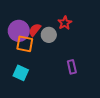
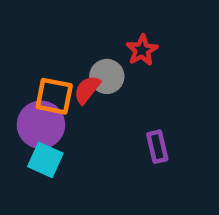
red semicircle: (35, 30) -> (87, 90), moved
purple circle: (19, 31) -> (41, 125), moved

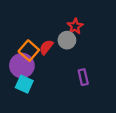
gray circle: (107, 76) -> (67, 40), moved
orange square: (54, 96) -> (29, 51), turned 30

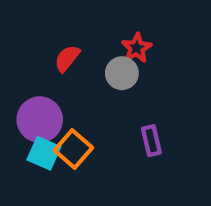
red semicircle: (46, 47) -> (67, 58), moved
orange square: (29, 51) -> (73, 149), moved

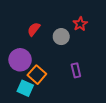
red star: (137, 48) -> (80, 24), moved
cyan square: (44, 153) -> (25, 88), moved

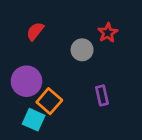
red semicircle: (34, 29) -> (35, 31), moved

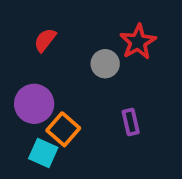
red star: (108, 33) -> (138, 42), size x1.4

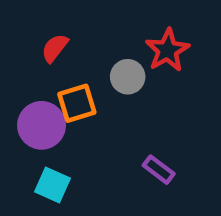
purple rectangle: (131, 122) -> (159, 170), moved, turned -40
orange square: (63, 129) -> (77, 103), moved, turned 32

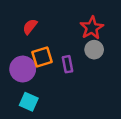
gray circle: (128, 77) -> (94, 50), moved
purple rectangle: (159, 170) -> (67, 64), moved, turned 42

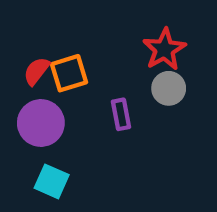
red semicircle: (30, 27) -> (37, 71), moved
orange square: (42, 57) -> (69, 73), moved

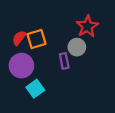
gray circle: (169, 88) -> (77, 47), moved
cyan square: (52, 181) -> (35, 89), moved, turned 30

